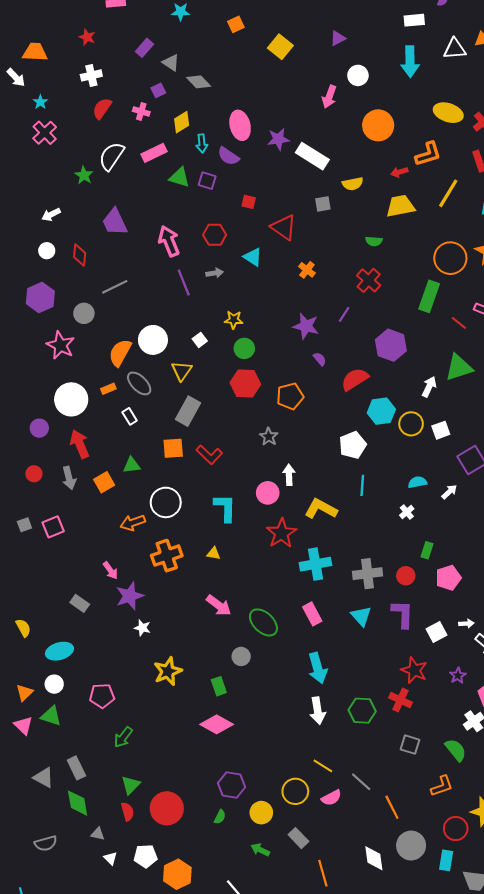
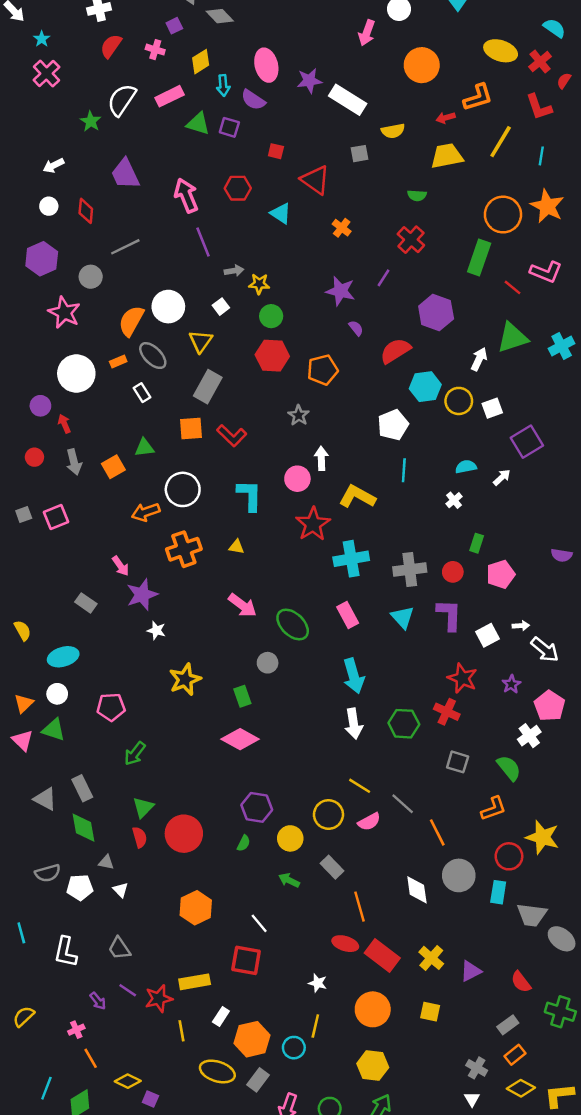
gray arrow: (215, 273) -> (234, 271), moved
red arrow: (80, 444) -> (64, 424), moved, size x0.6
white pentagon: (146, 856) -> (80, 887), moved

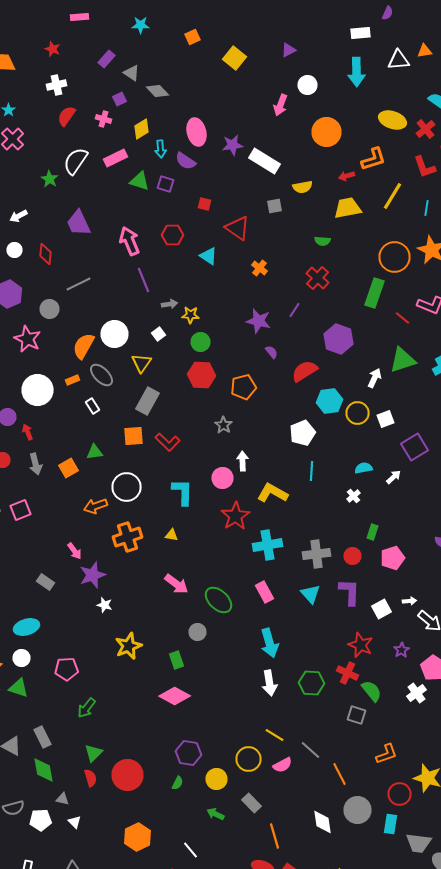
green semicircle: (509, 768) -> (372, 691), moved

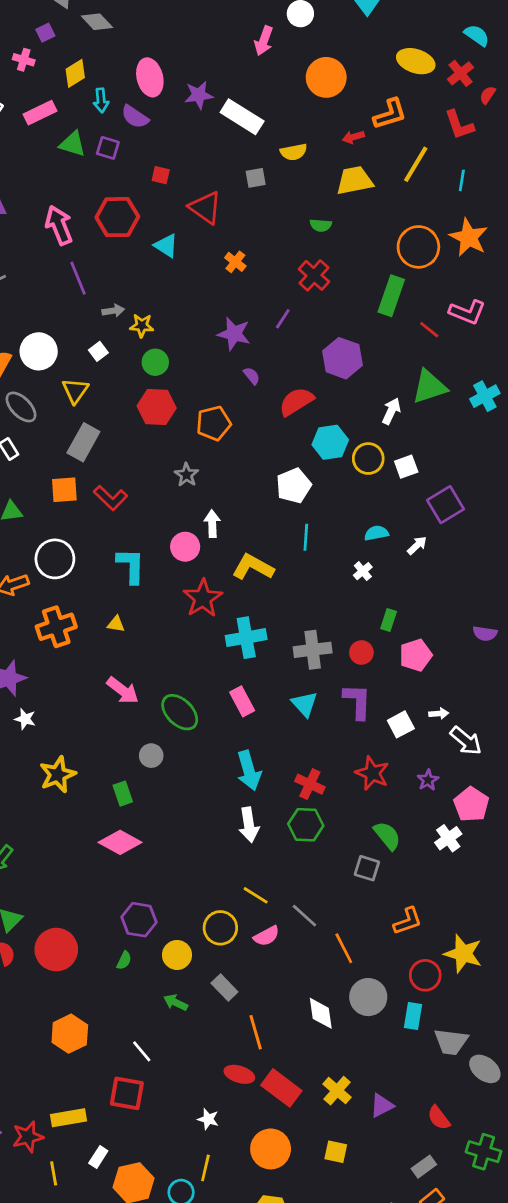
red hexagon: (172, 235) -> (117, 217), size x1.4
red cross: (348, 673) -> (310, 784), moved

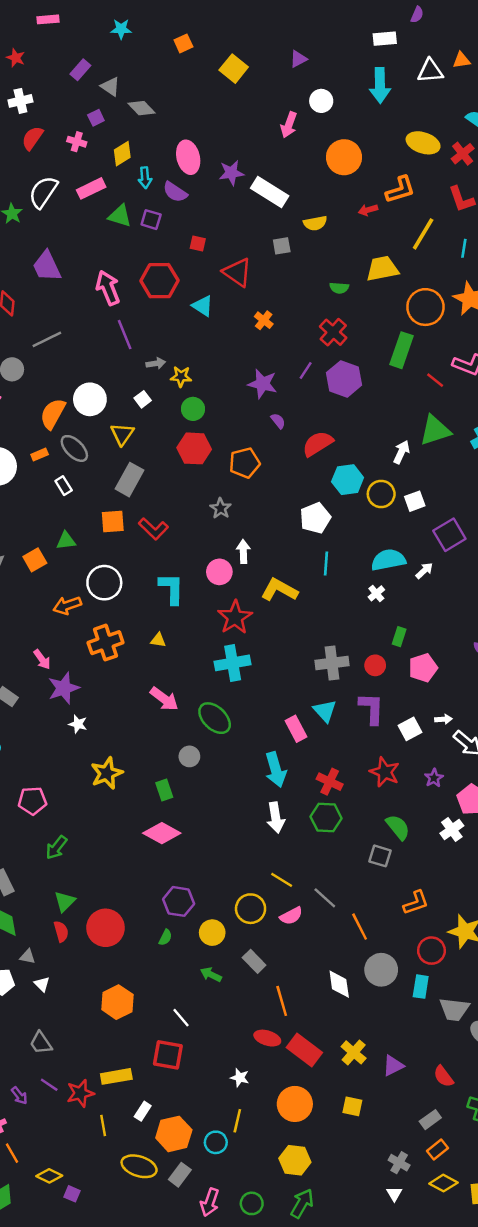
yellow trapezoid: (355, 180) -> (382, 269), moved
purple hexagon: (342, 358) -> (344, 379), moved
cyan semicircle: (376, 533) -> (388, 560), size x1.6
cyan cross: (246, 638) -> (233, 663), moved
pink rectangle: (242, 701) -> (296, 729), moved

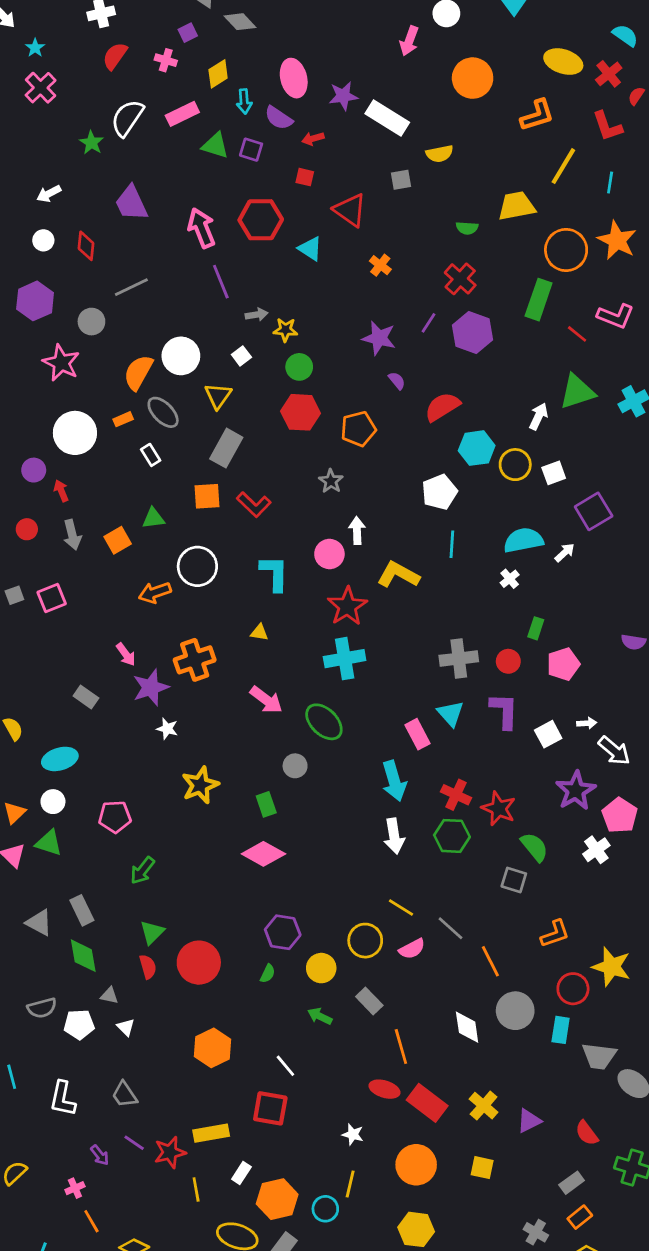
red arrow: (368, 210) -> (313, 139), moved
orange cross: (106, 643) -> (195, 660), moved
red star: (385, 772) -> (499, 808), moved
purple star: (434, 778) -> (576, 791), size x1.8

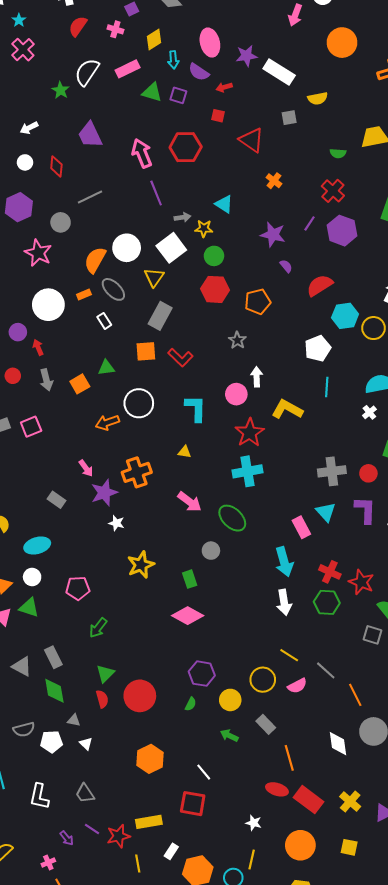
cyan triangle: (310, 249) -> (224, 204), moved
white square: (241, 356) -> (171, 248), size x2.0

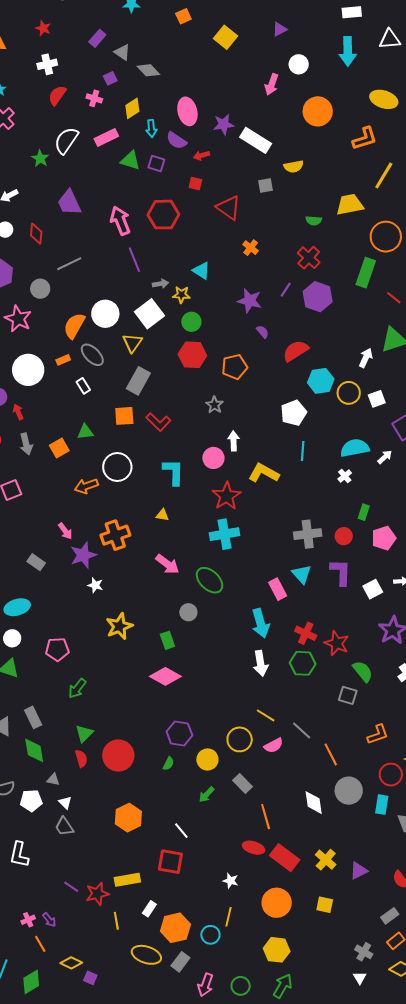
green arrow: (229, 736) -> (206, 795), turned -72
gray trapezoid: (85, 793) -> (64, 827), moved
purple arrow: (67, 838) -> (49, 920), moved

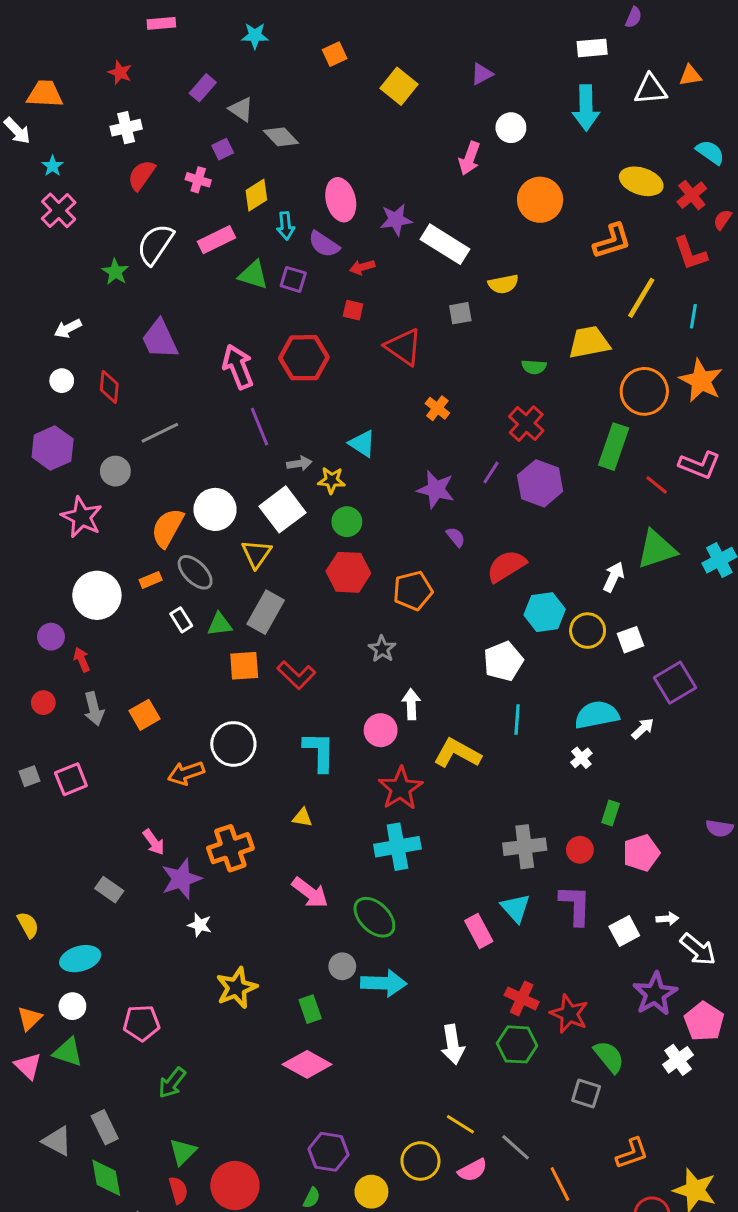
green triangle: (85, 432) -> (220, 624), moved
cyan arrow: (261, 623) -> (384, 983), moved, turned -72

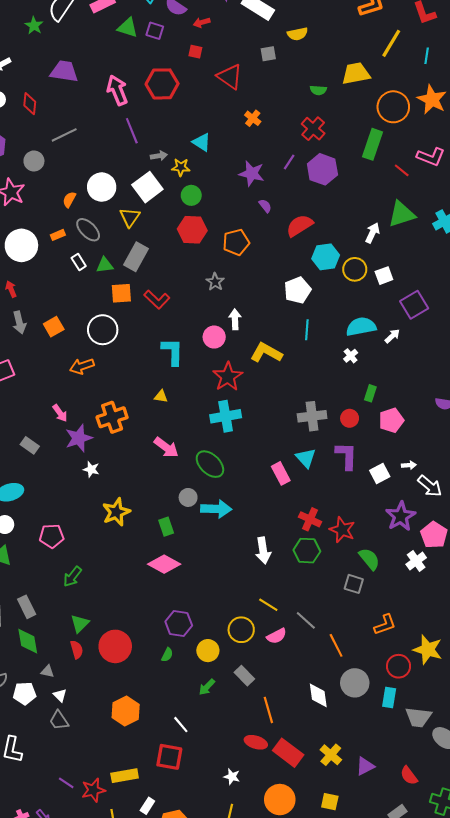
purple trapezoid: (160, 339) -> (64, 71), turned 124
orange semicircle: (168, 528) -> (69, 200), size x0.6
white circle: (233, 744) -> (103, 330), moved

